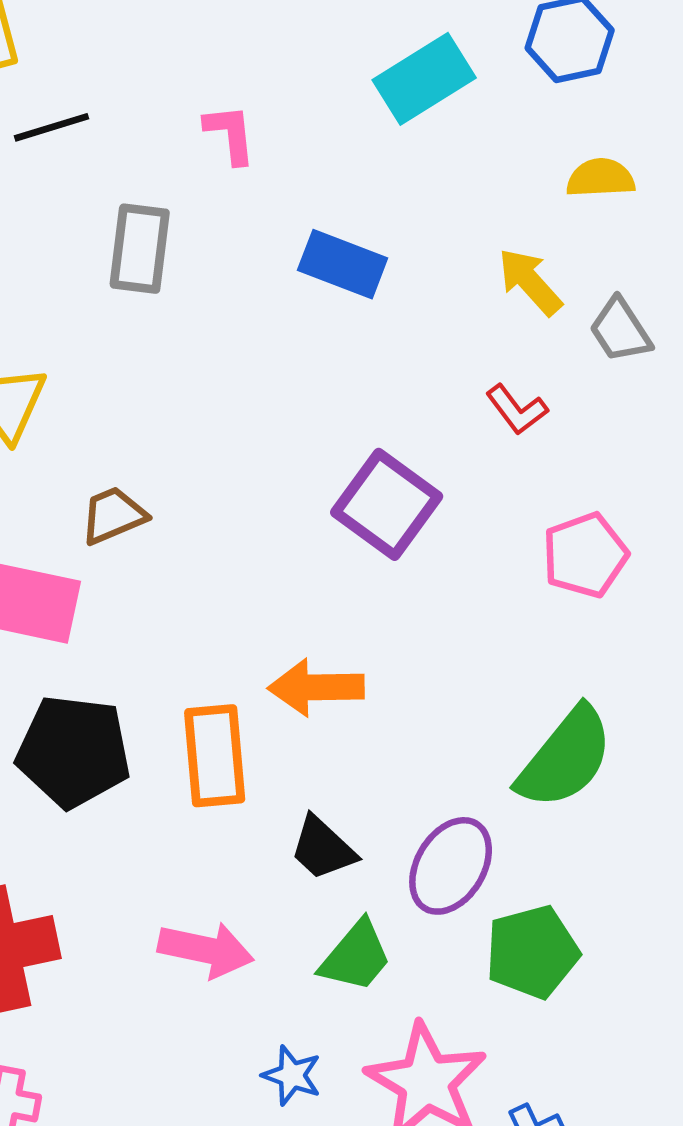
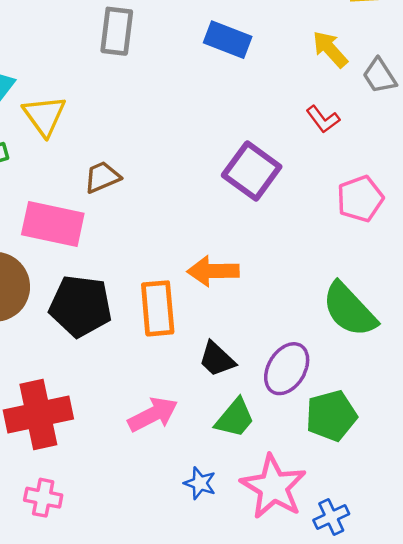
green semicircle: (565, 758) -> (349, 310), turned 98
pink arrow: (206, 950) -> (153, 415), turned -39

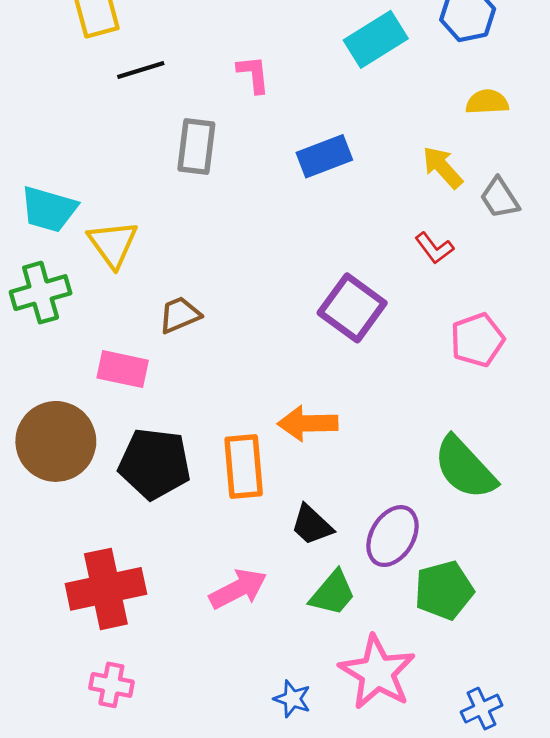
blue rectangle: (228, 40) -> (324, 156), turned -42
pink rectangle: (53, 224) -> (123, 369), size x0.7
blue star: (200, 483) -> (292, 699), moved
blue cross: (331, 517) -> (482, 709), moved

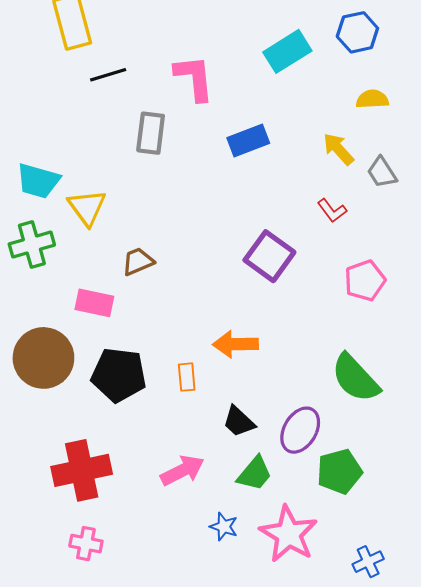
pink L-shape: (253, 74) -> (194, 78), size x1.6
orange rectangle: (244, 466) -> (187, 377), size x0.6
blue star: (292, 699) -> (224, 527), moved

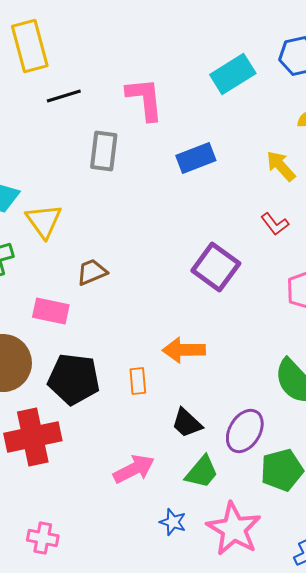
red cross: (82, 470) -> (33, 437), moved

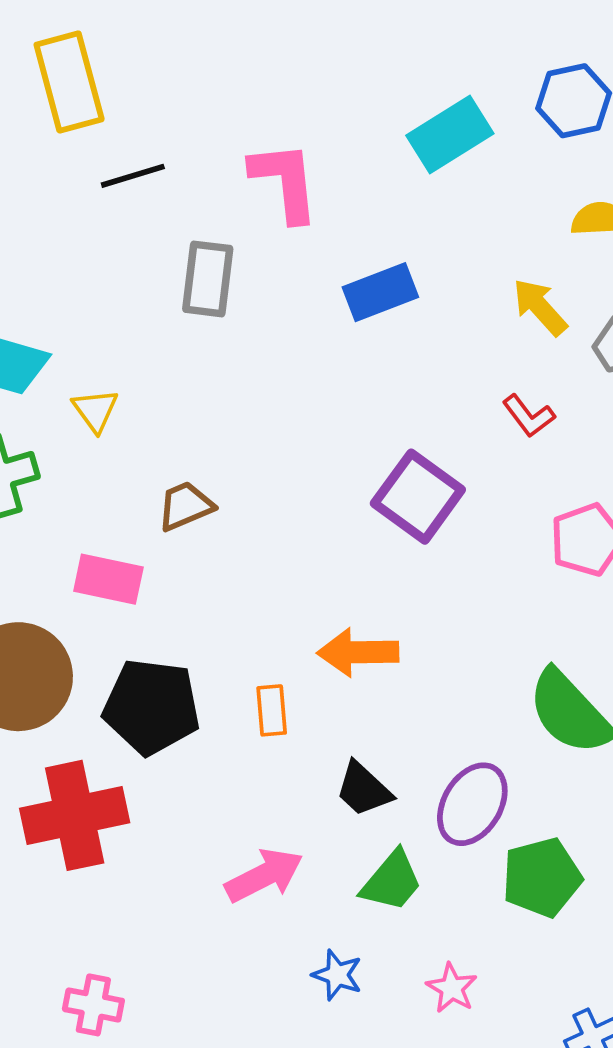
yellow triangle: (44, 221) -> (95, 410), size x0.7
pink star: (234, 529) -> (452, 988), size x0.5

